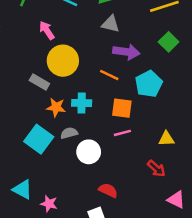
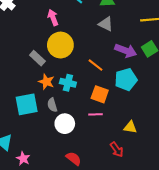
purple arrow: (126, 52) -> (126, 51), moved
gray semicircle: (69, 133) -> (52, 105), turned -104
cyan square: (39, 139) -> (27, 104), turned 30

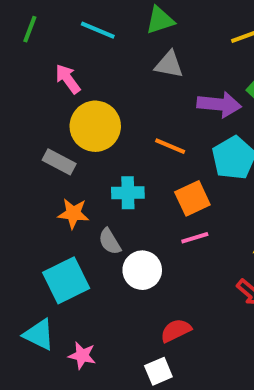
orange star: (46, 82) -> (73, 213), moved
orange square: (100, 94) -> (192, 198), turned -30
cyan square: (27, 104) -> (66, 280), moved
red semicircle: (74, 159) -> (176, 331), turned -49

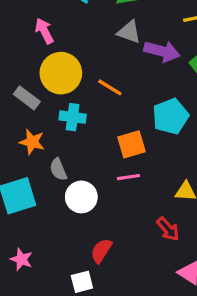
purple arrow: (219, 104) -> (162, 51), moved
orange line: (170, 146) -> (110, 87), moved
cyan cross: (128, 193) -> (73, 117), moved
red semicircle: (176, 331) -> (101, 251), turned -40

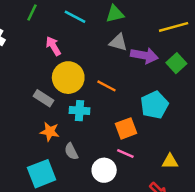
pink line: (128, 177) -> (125, 154), turned 36
white circle: (81, 197) -> (104, 170), moved

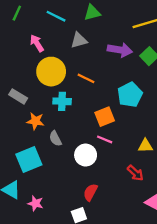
gray triangle: (118, 42) -> (79, 40), moved, turned -30
gray rectangle: (43, 98) -> (18, 96), moved

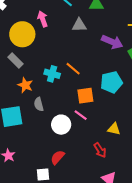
yellow circle: (51, 72) -> (22, 34), moved
orange line: (86, 78) -> (73, 69), moved

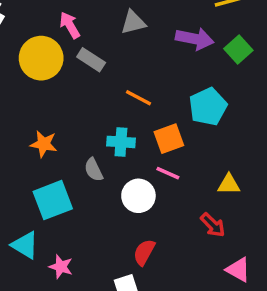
gray rectangle: (16, 61) -> (91, 60), moved
cyan cross: (52, 74) -> (121, 142), moved
orange star: (25, 85) -> (44, 144), moved

